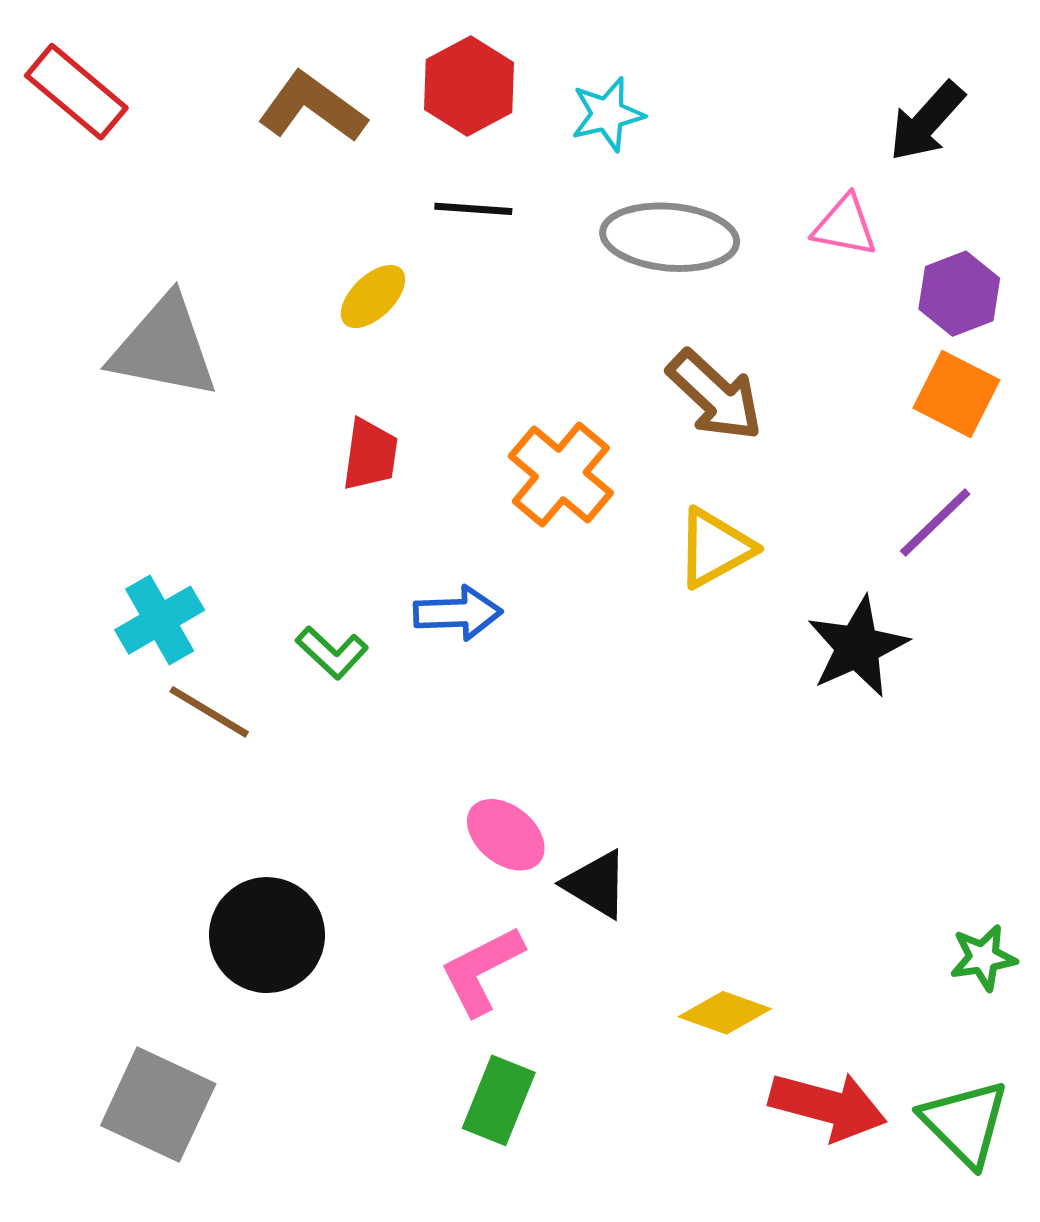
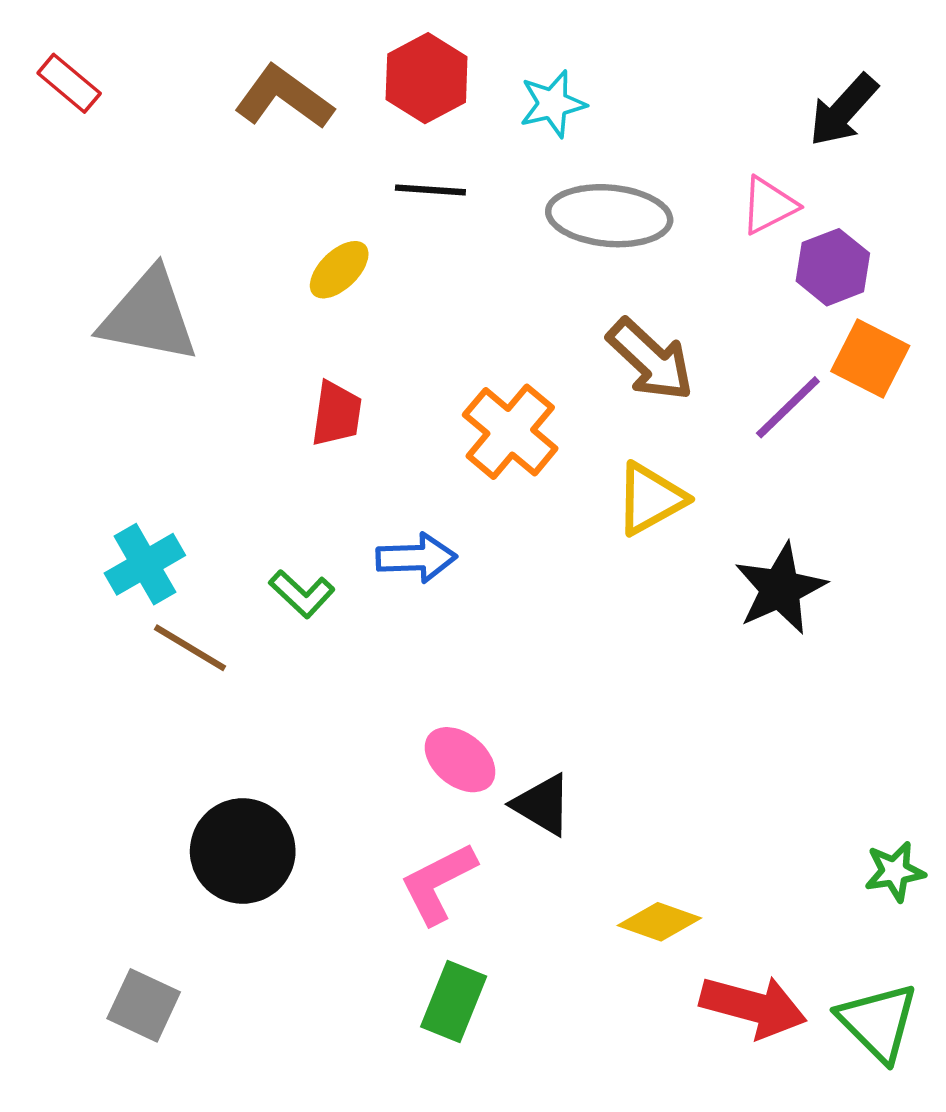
red rectangle: (76, 92) -> (69, 83), size x0.7
pink triangle: (845, 226) -> (769, 205), turned -38
purple hexagon: (959, 294) -> (833, 267), moved
purple line: (935, 523) -> (788, 407), moved
gray square: (158, 1105) -> (144, 1005), size x0.7

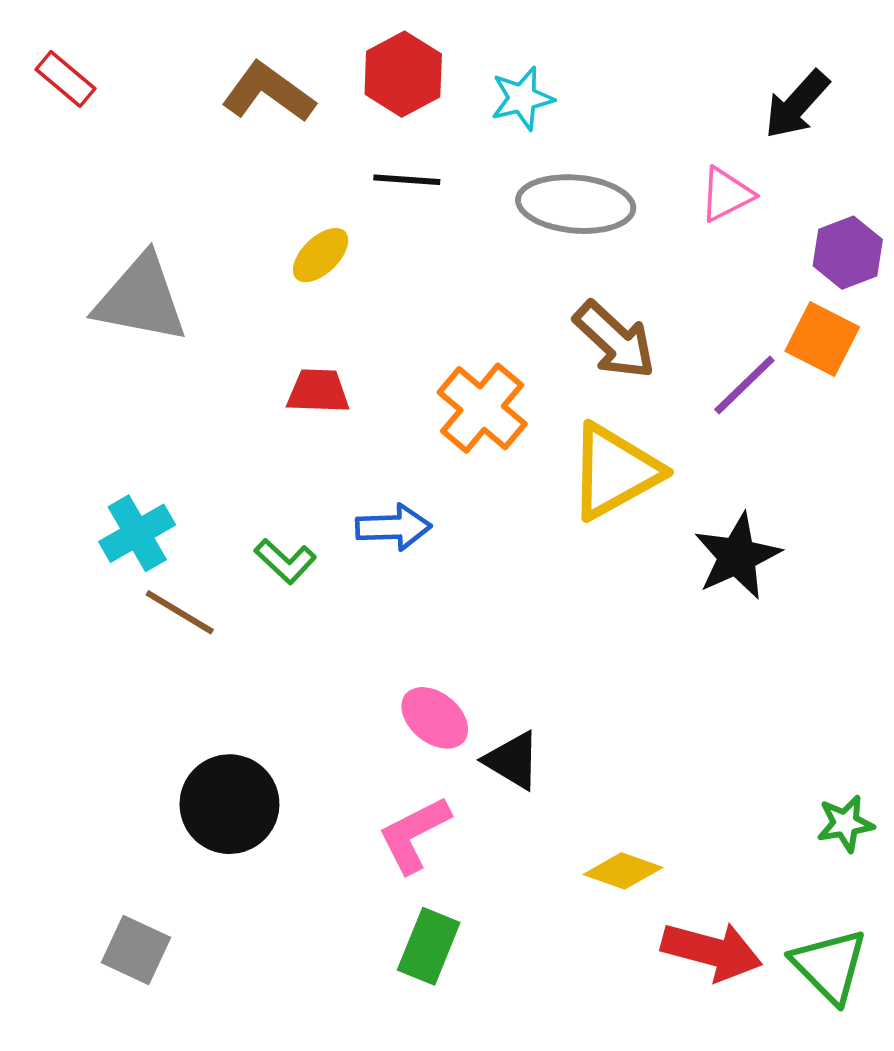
purple hexagon: (833, 267) -> (848, 253), moved
red trapezoid: (337, 414) -> (318, 391), turned -96
yellow triangle: (650, 499) -> (615, 471), size x1.4

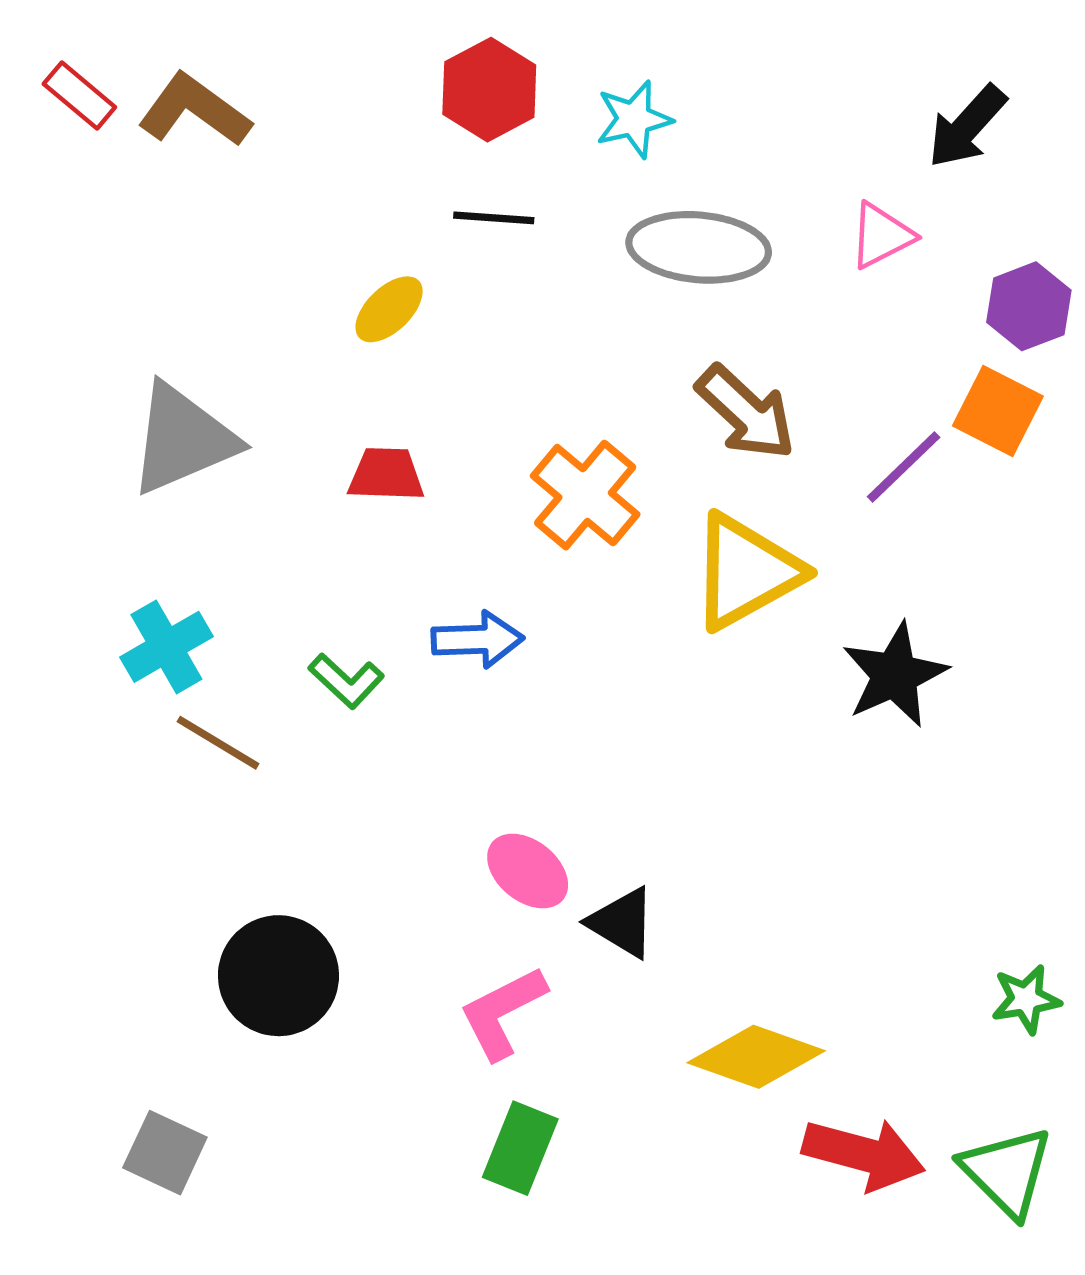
brown L-shape: (268, 92) -> (194, 110), moved
gray triangle: (141, 299) -> (183, 439), moved, turned -34
yellow diamond: (623, 871) -> (756, 1057), size x1.4

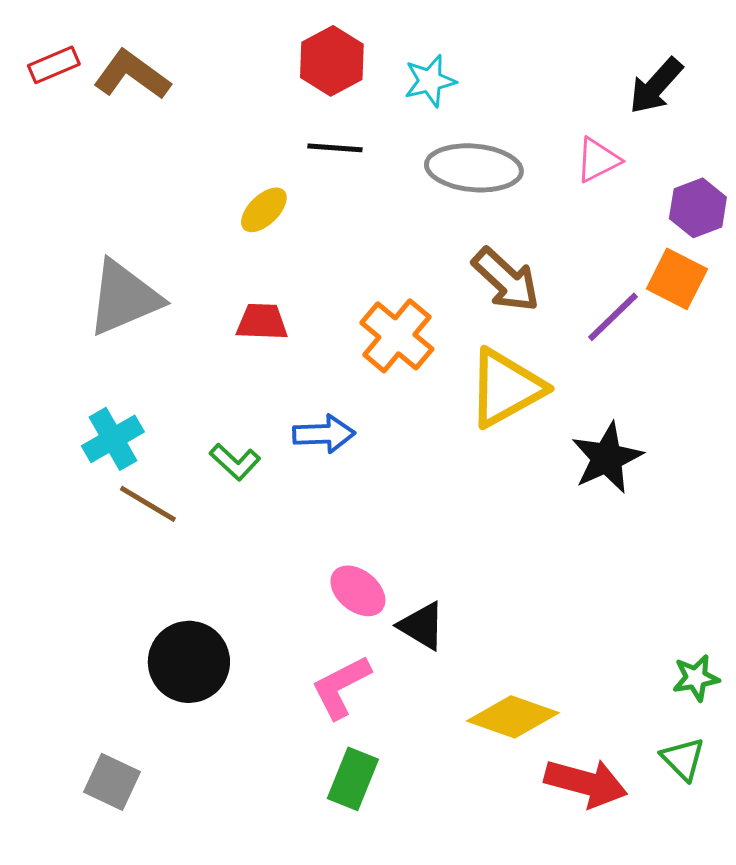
red rectangle: (79, 96) -> (54, 65), turned -63
green triangle: (1007, 1172) -> (683, 759), moved, size x0.7

